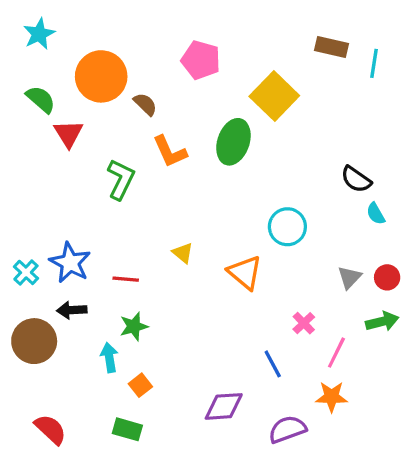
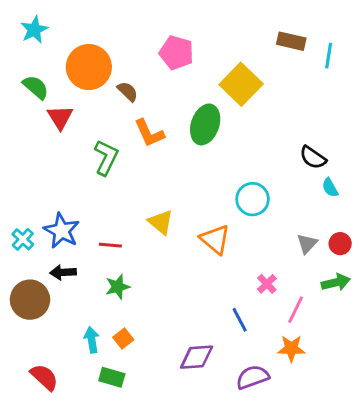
yellow triangle: (183, 253) -> (161, 222), size x1.4
cyan arrow: (109, 357) -> (92, 340), moved

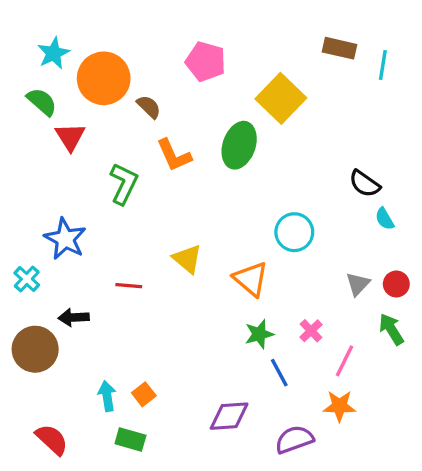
cyan star: (34, 30) -> (54, 53), moved
blue star: (62, 231) -> (65, 239), moved
green arrow: (336, 282) -> (391, 329), turned -108
green star: (118, 287) -> (259, 334), moved

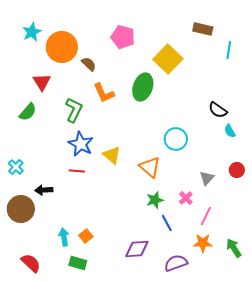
cyan line: (383, 65) -> (229, 50), moved
green semicircle: (42, 102) -> (28, 112), moved, turned 90
blue star: (65, 239) -> (81, 144), moved
gray triangle: (358, 284) -> (207, 178), moved
green arrow: (391, 329) -> (234, 248), moved

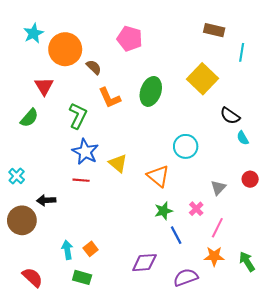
yellow square: (168, 59) -> (203, 79), moved

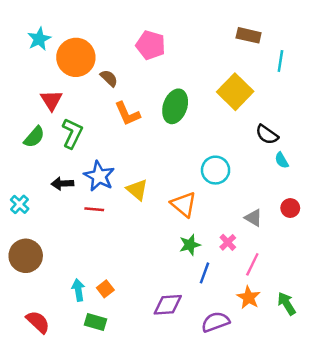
green L-shape: (78, 116) -> (72, 133), moved
gray triangle: (218, 188) -> (253, 218), turned -42
black arrow: (46, 200) -> (62, 184), moved
blue line: (176, 235) -> (205, 273), turned 48
orange star: (214, 256) -> (249, 297), turned 30

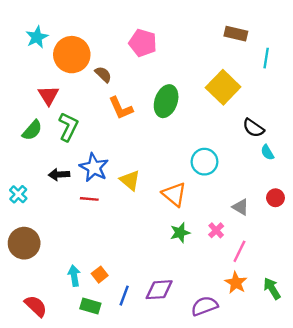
blue line: (205, 273) -> (124, 296), moved

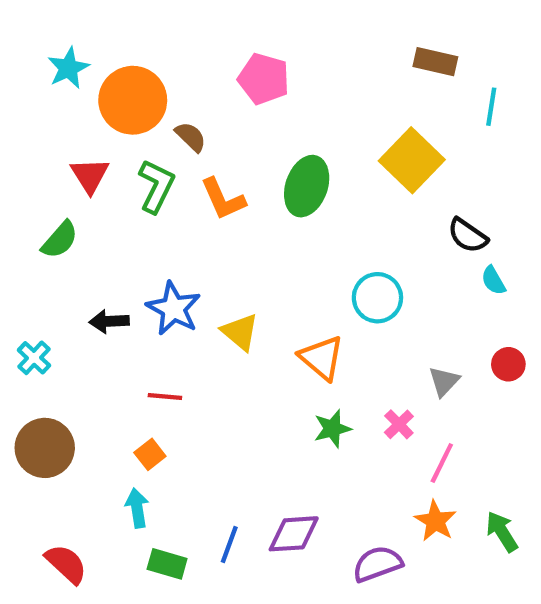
green L-shape: (68, 127) -> (156, 186), moved
red line: (89, 199) -> (165, 396), moved
gray triangle: (241, 207) -> (444, 381), turned 42
orange square: (100, 275) -> (150, 454), moved

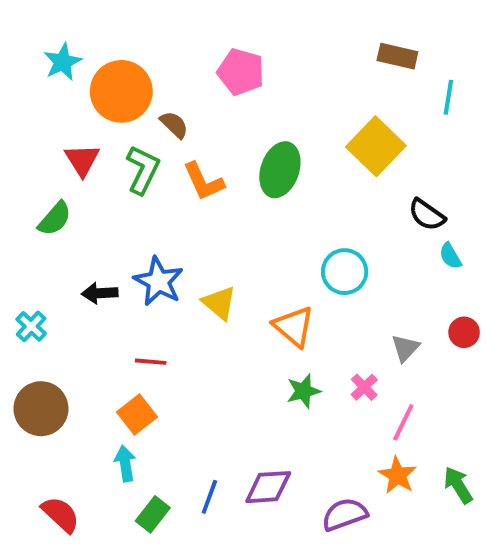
orange square: (150, 454) -> (137, 415), size x1.4
green rectangle: (167, 564) -> (153, 514), turned -68

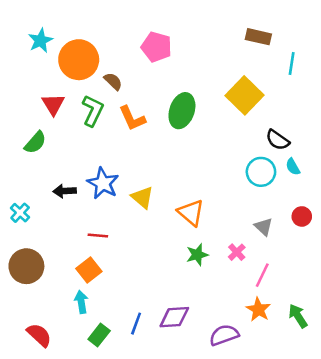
cyan circle: (345, 272) -> (261, 172), moved
gray triangle: (405, 348) -> (264, 227), turned -30

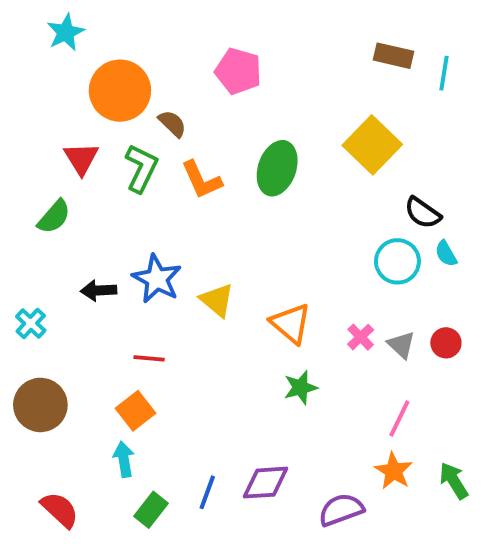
cyan star: (40, 41) -> (66, 32), moved
cyan line: (292, 63) -> (444, 73), moved
red circle: (302, 216) -> (446, 343), moved
pink cross: (237, 252) -> (361, 337), moved

